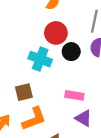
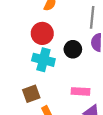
red circle: (56, 33) -> (42, 33), moved

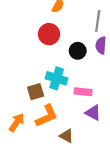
cyan cross: (43, 60) -> (57, 78), moved

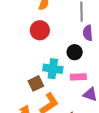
black circle: (78, 51) -> (75, 52), moved

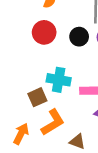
black circle: (75, 52) -> (79, 37), moved

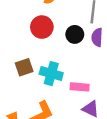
brown square: (37, 97) -> (24, 67), moved

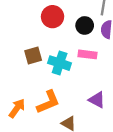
pink rectangle: (80, 87) -> (87, 54), moved

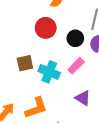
pink rectangle: (87, 54) -> (76, 66), turned -56
purple triangle: (97, 100) -> (83, 98), moved

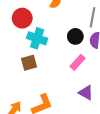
red circle: (46, 28) -> (22, 18), moved
cyan cross: (49, 72) -> (37, 38), moved

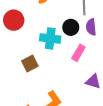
cyan cross: (37, 38) -> (50, 38), moved

